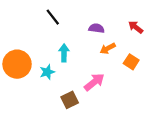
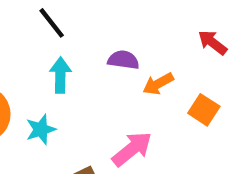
purple semicircle: (96, 28) -> (123, 60), moved
cyan arrow: (64, 53) -> (60, 75), moved

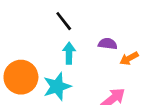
cyan star: (41, 129) -> (57, 86), size x1.5

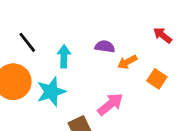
black line: (64, 21) -> (27, 42), moved

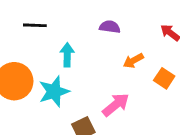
black line: (27, 42) -> (35, 25), moved, turned -50
purple semicircle: (105, 46) -> (110, 27), moved

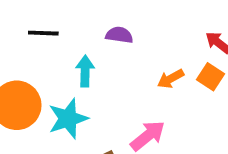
purple semicircle: (110, 27) -> (119, 35), moved
orange square: (164, 78) -> (210, 77), moved

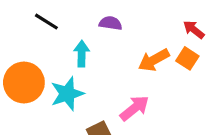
black line: (43, 33) -> (46, 22), turned 30
orange arrow: (171, 79) -> (154, 60), size x1.4

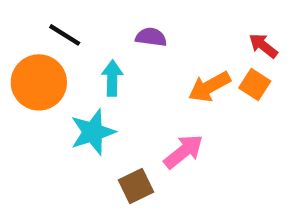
orange circle: (24, 82) -> (39, 82), moved

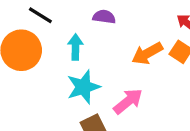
cyan star: (93, 132) -> (83, 87), moved

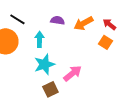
orange arrow: (147, 53) -> (83, 23), moved

